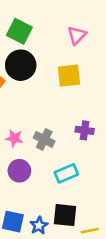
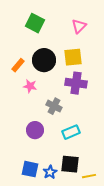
black circle: (21, 65) -> (44, 60), moved
purple cross: (85, 130) -> (76, 83), moved, size x1.5
pink star: (14, 138) -> (30, 86), moved

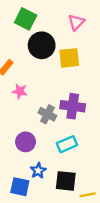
black circle: (44, 60) -> (42, 45), moved
purple cross: (76, 83) -> (73, 106), moved
blue star: (50, 172) -> (38, 171), moved

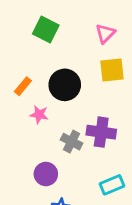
black circle: (42, 45) -> (65, 85), moved
yellow square: (69, 58) -> (112, 70), moved
cyan rectangle: (67, 144) -> (112, 185), moved

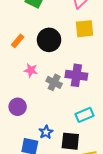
pink star: (39, 115) -> (31, 70), moved
purple circle: (46, 174) -> (18, 107), moved

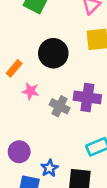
orange rectangle: (18, 41) -> (14, 68), moved
purple circle: (18, 107) -> (19, 152), moved

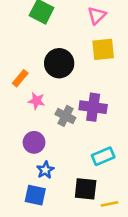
purple circle: (19, 152) -> (34, 142), moved
blue star: (49, 168) -> (45, 170), moved

